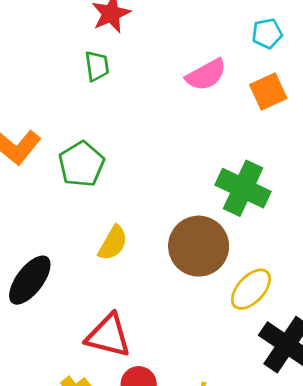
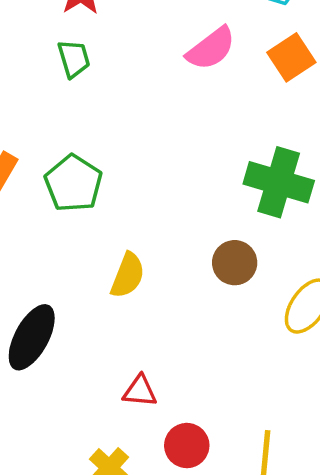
brown circle: (199, 246) -> (235, 263), size x0.6
red triangle: (108, 336) -> (140, 391), size x0.6

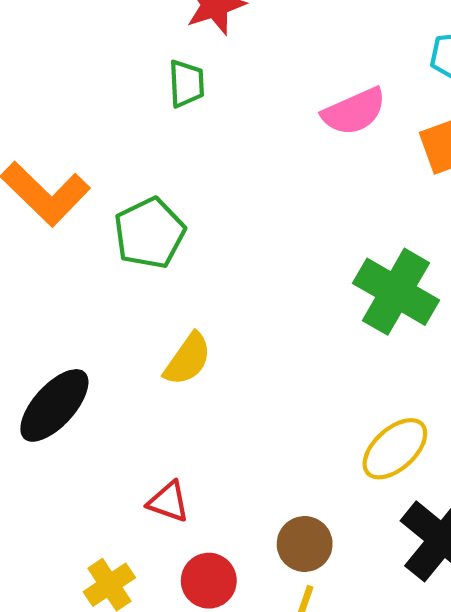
brown circle: (235, 263) -> (305, 544), moved

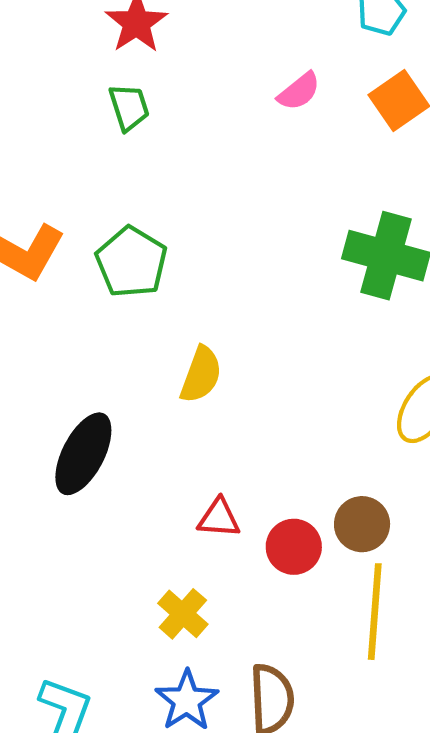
pink semicircle: (354, 111) -> (299, 91), size x0.7
red circle: (209, 581) -> (294, 547), moved

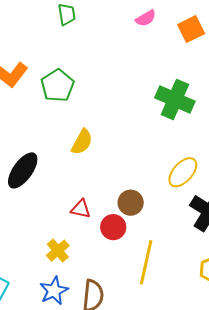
brown circle: (362, 524) -> (131, 203), moved

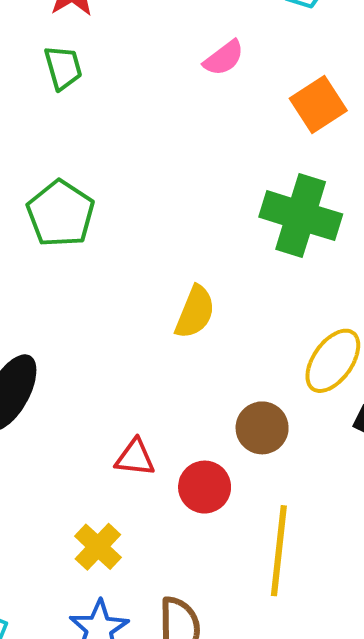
orange square: (191, 29) -> (318, 105), moved
yellow semicircle: (82, 142) -> (195, 312), moved
brown circle: (131, 203) -> (262, 428), moved

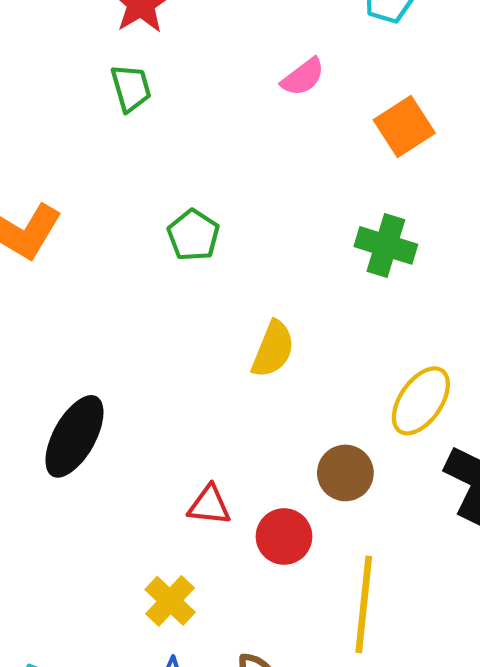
green pentagon: (61, 214) -> (193, 235), moved, size x0.7
green cross: (301, 216) -> (386, 245), size x0.7

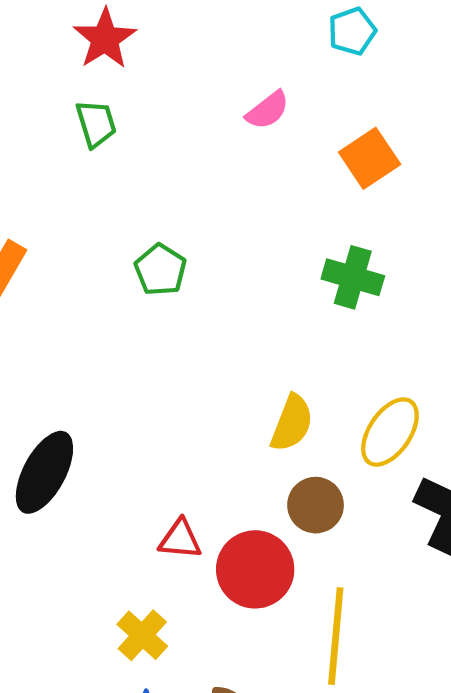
yellow semicircle: (273, 349) -> (292, 423), moved
red circle: (284, 536) -> (255, 569), size x1.4

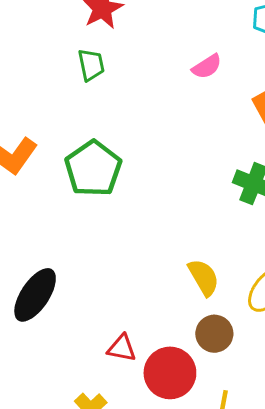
green pentagon: (160, 270) -> (93, 169), moved, size x1.6
yellow semicircle: (292, 423) -> (204, 277), turned -57

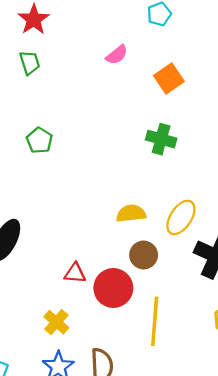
green pentagon: (93, 169) -> (39, 140), size x0.6
yellow semicircle: (204, 277) -> (131, 213), turned -60

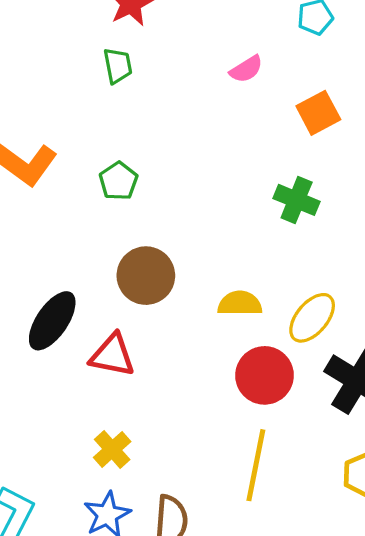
brown circle: (144, 255) -> (146, 276), moved, size x1.4
red triangle: (75, 273) -> (112, 355), moved, size x1.4
red circle: (113, 288) -> (265, 375), moved

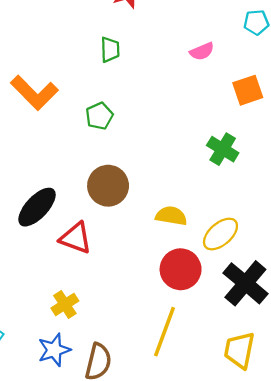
green trapezoid: (118, 66) -> (110, 50), moved

